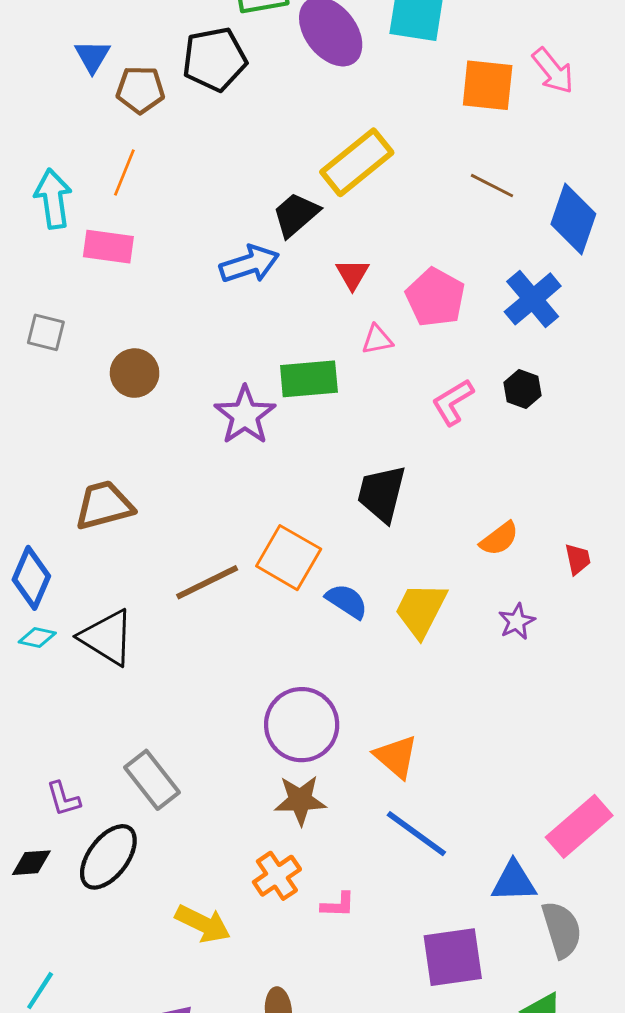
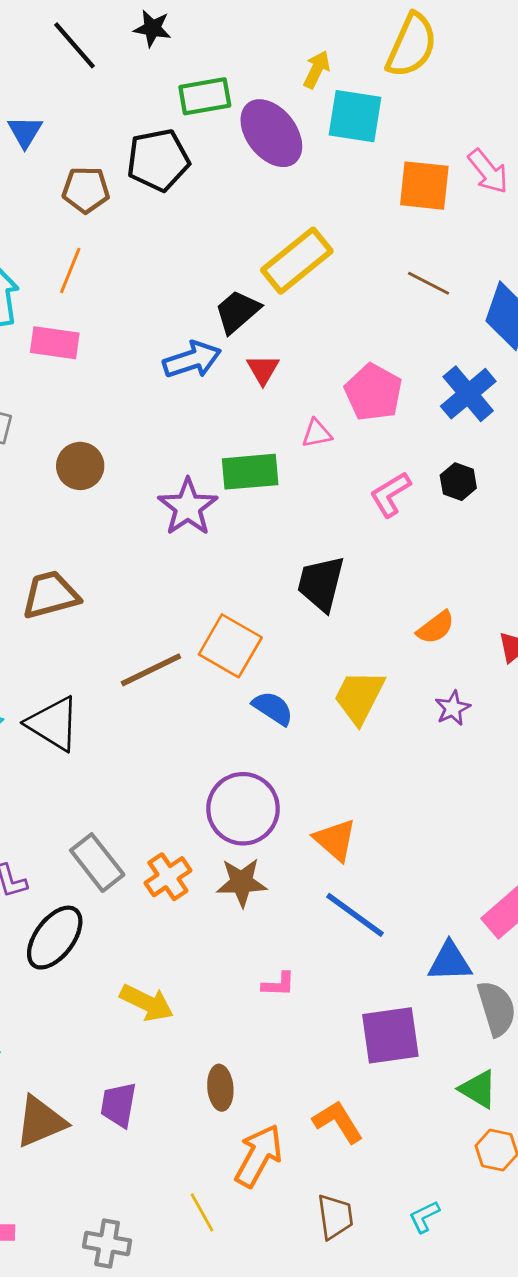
blue triangle: (92, 56) -> (25, 132), moved
red triangle: (352, 274) -> (263, 370), moved
blue semicircle: (347, 601) -> (273, 708), moved
orange cross: (277, 876) -> (168, 877), moved

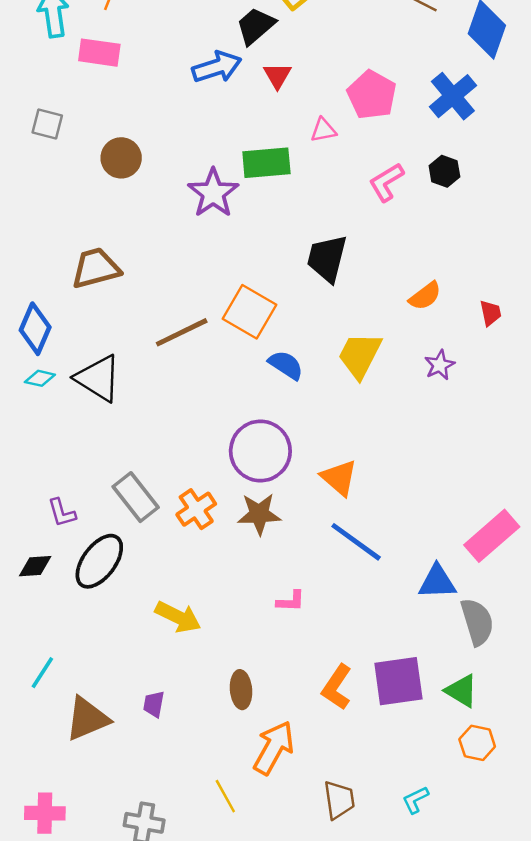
purple square: (390, 1035) -> (398, 681), moved
purple trapezoid: (118, 1105) -> (154, 704), size x0.7
orange L-shape: (338, 1122) -> (337, 687), moved, turned -114

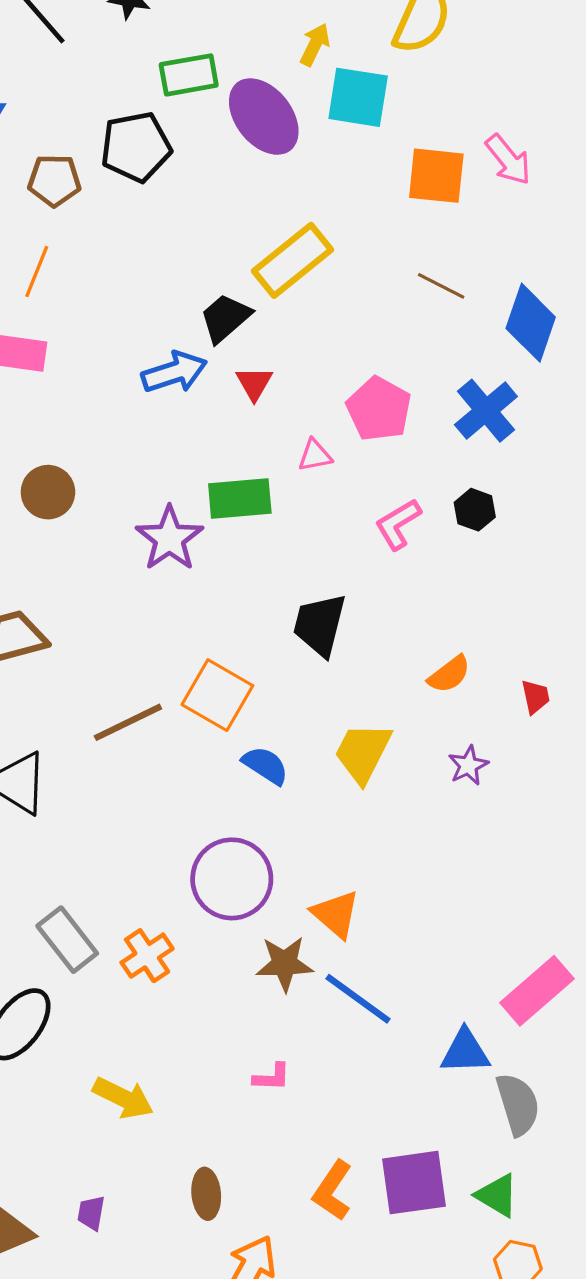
brown star: (259, 514) -> (285, 964), moved

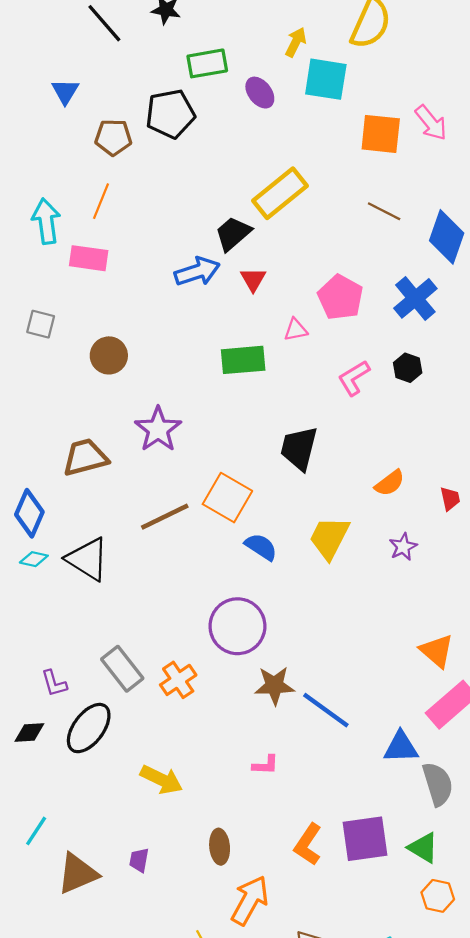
purple ellipse: (264, 117) -> (260, 93), size x0.6
purple star: (169, 538) -> (158, 429), moved
orange triangle: (336, 914) -> (437, 651), moved

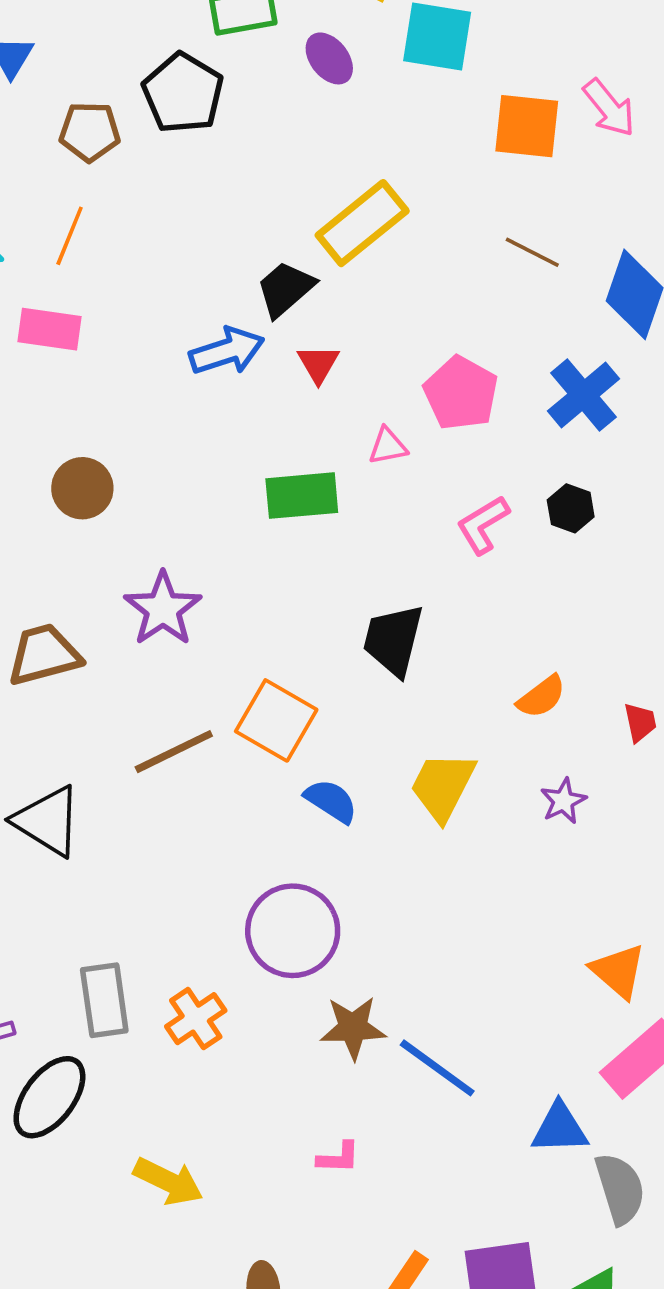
black pentagon: (170, 114) -> (183, 93), turned -30
gray rectangle: (122, 669) -> (104, 1000), turned 30

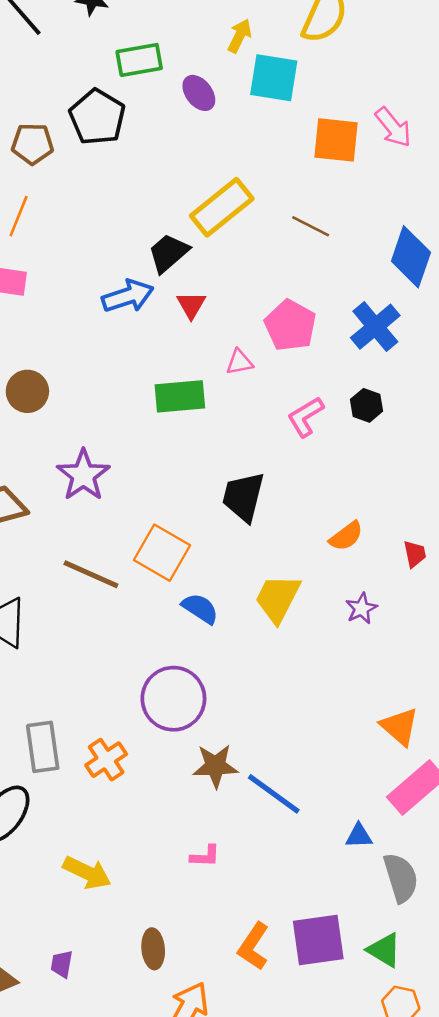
brown line: (532, 252) -> (311, 226), moved
brown line: (174, 752) -> (91, 574), turned 50
blue triangle: (560, 1128) -> (359, 836), size x0.7

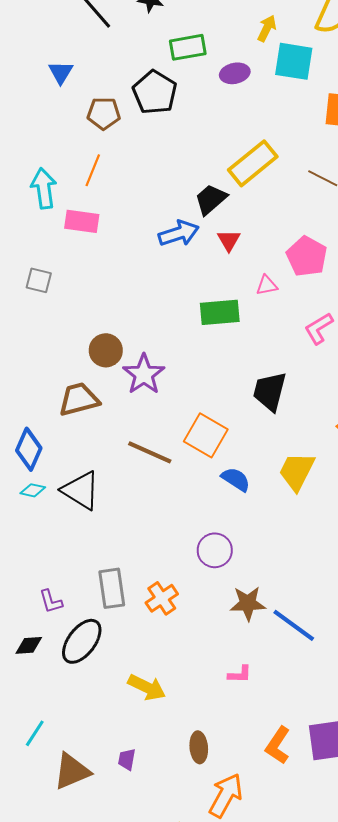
purple ellipse: (199, 93) -> (235, 73), turned -64
brown circle: (27, 391) -> (106, 350), moved
purple circle: (173, 699) -> (215, 550), size x0.7

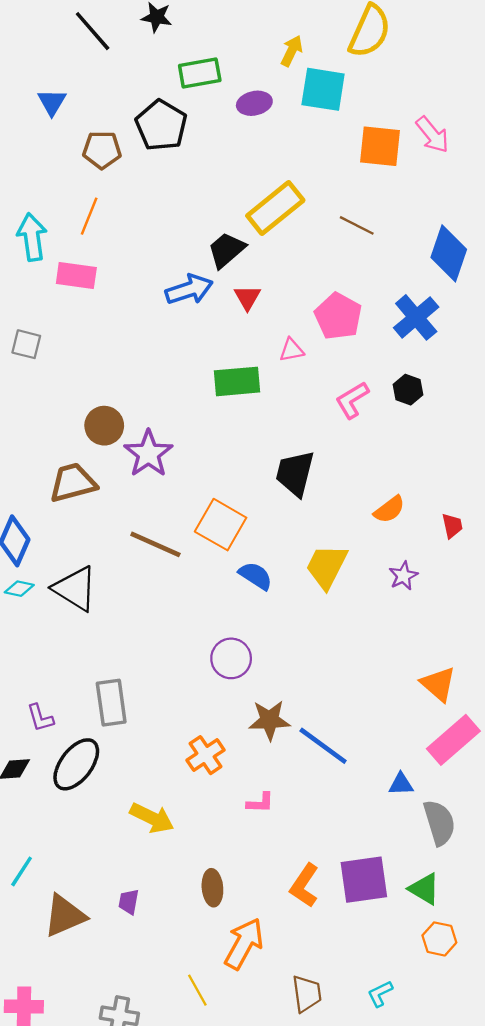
orange cross: (162, 598) -> (205, 755), moved

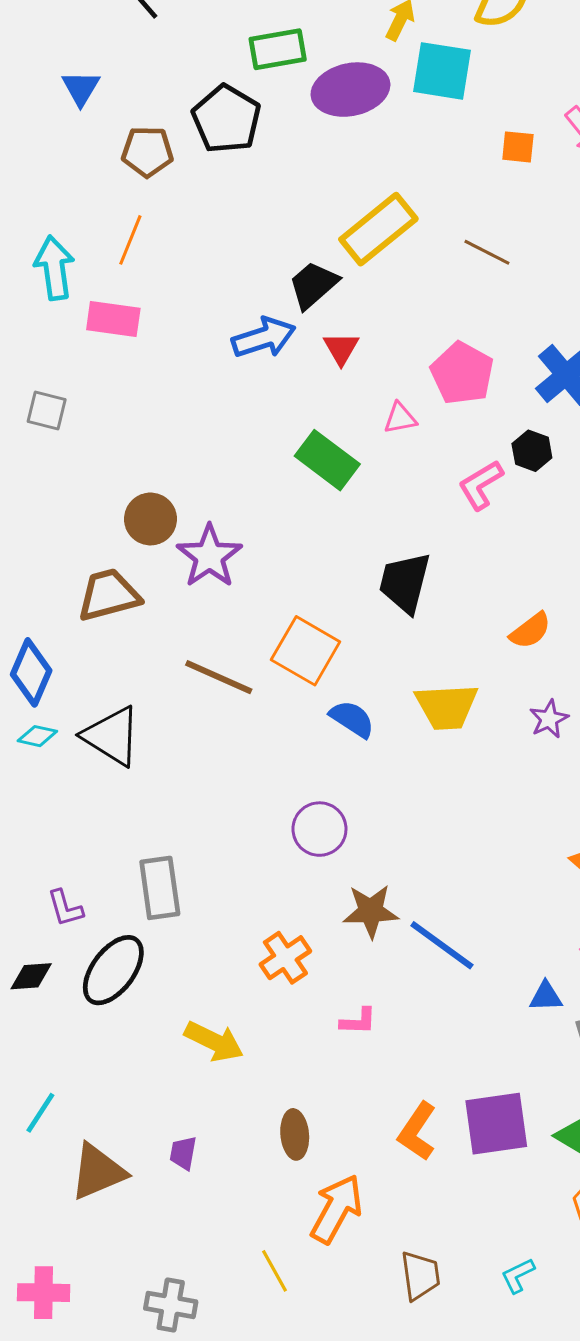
purple ellipse: (254, 103) -> (350, 90), size x1.6
orange square: (380, 146) -> (518, 147), size x0.6
green rectangle: (237, 381) -> (327, 460), turned 42
black hexagon: (408, 390) -> (532, 451), moved
yellow trapezoid: (327, 566) -> (447, 707), turned -120

